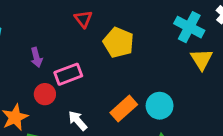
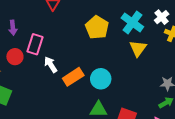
yellow pentagon: (118, 42) -> (97, 27), moved
pink rectangle: (68, 74) -> (35, 44), turned -60
white arrow: (78, 121) -> (51, 65), moved

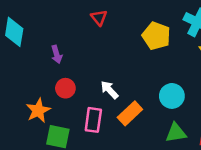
pink rectangle: (35, 44) -> (93, 120), moved
orange rectangle: (73, 77) -> (130, 113), moved

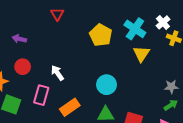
purple arrow: (57, 54) -> (19, 39), turned 112
orange rectangle: (130, 113) -> (70, 107), moved

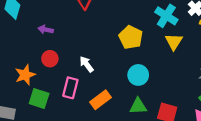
yellow pentagon: (101, 35) -> (131, 37), moved

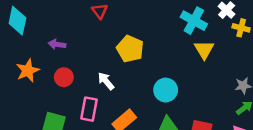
yellow pentagon: (131, 37) -> (130, 49), moved
orange star: (25, 75) -> (28, 71), moved

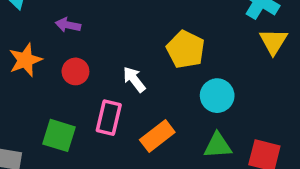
yellow pentagon: (130, 49) -> (186, 49), moved

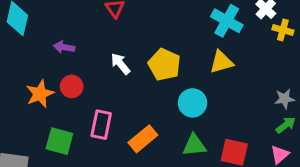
yellow triangle: (273, 41) -> (221, 62), moved, turned 45
orange star: (25, 60) -> (40, 94), moved
white arrow: (134, 79) -> (120, 64), moved

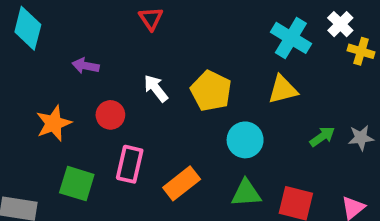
red circle: (72, 86) -> (110, 115), moved
green arrow: (286, 125) -> (322, 137), moved

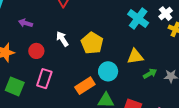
yellow triangle: (283, 90) -> (135, 56), moved
orange rectangle: (182, 183) -> (85, 86), moved

